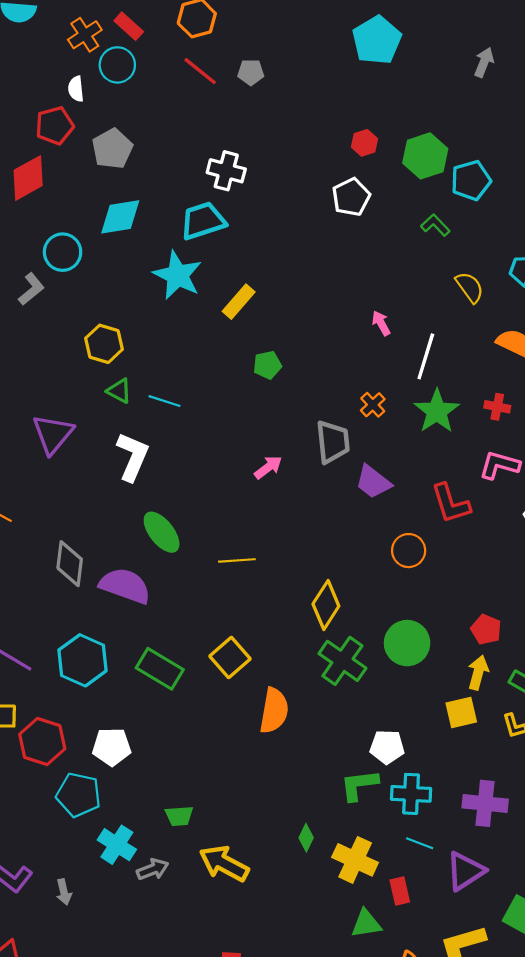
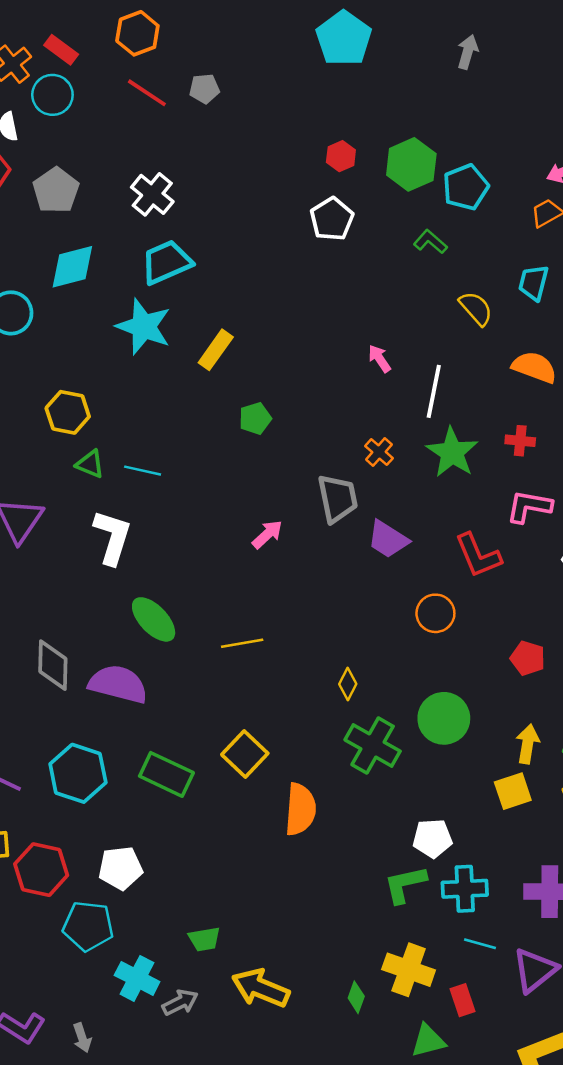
white cross: (226, 171) -> (152, 194), moved, turned 30
yellow diamond: (326, 605) -> (348, 684), size x0.6
red pentagon: (486, 629) -> (528, 658), moved
green diamond: (306, 838) -> (356, 997), moved

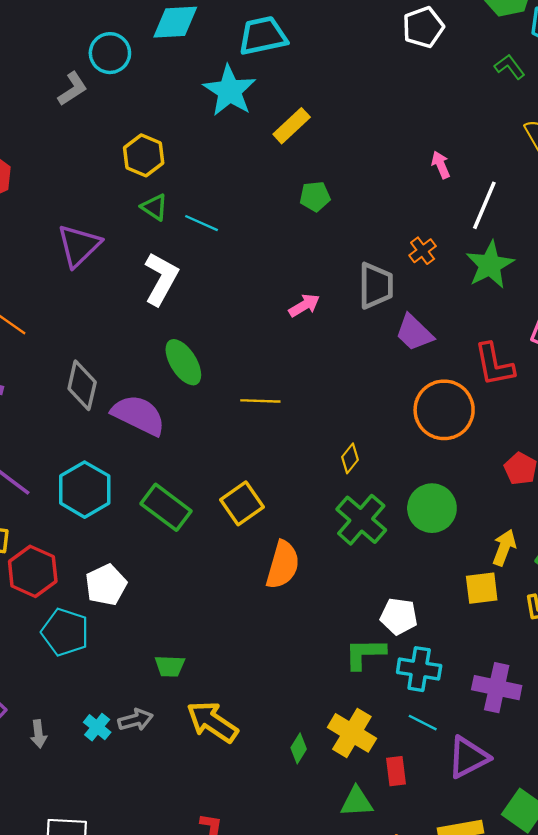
orange circle: (435, 613) -> (444, 410), size x1.6
white pentagon: (120, 868) -> (106, 585), turned -30
cyan cross: (137, 978) -> (97, 727), moved, size x0.7

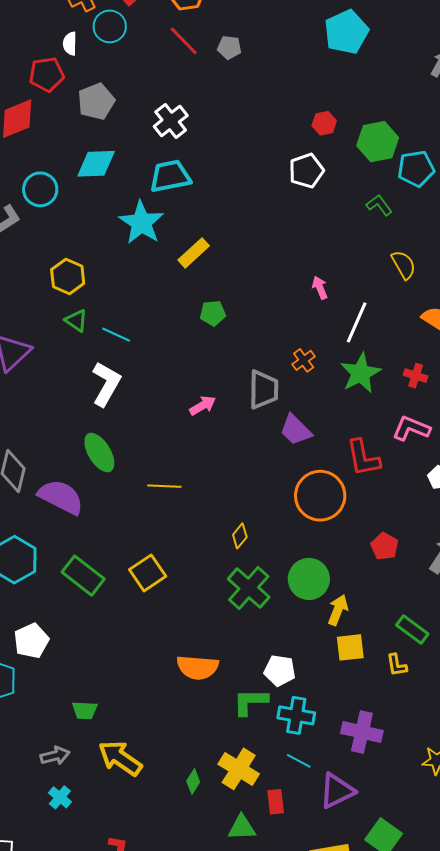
white L-shape: (161, 279) -> (106, 384), moved
yellow arrow: (504, 548) -> (338, 610), moved
orange semicircle: (283, 565) -> (198, 667), moved, turned 78
cyan cross: (97, 727) -> (60, 797), moved

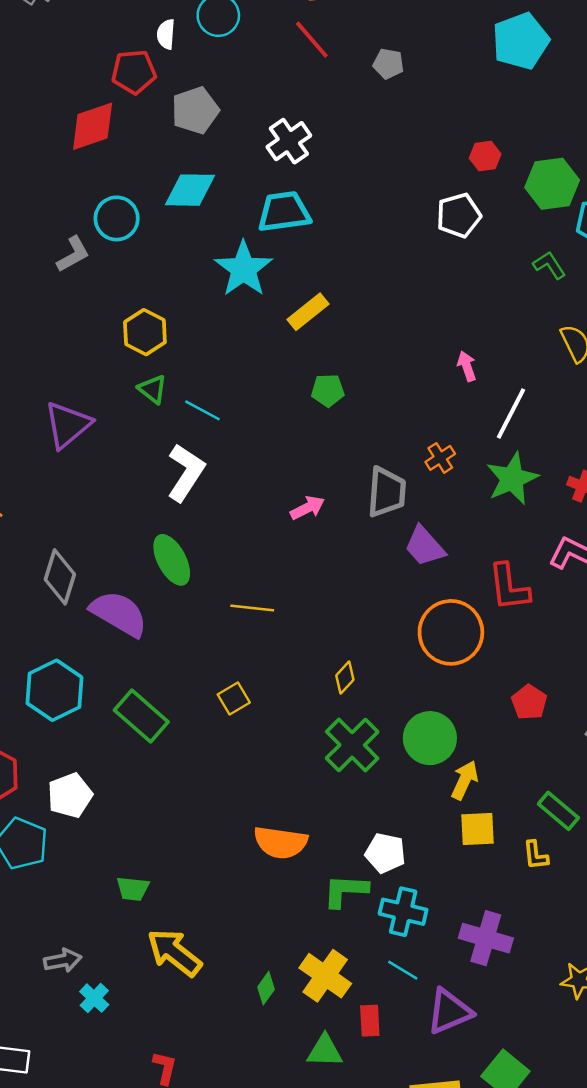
gray pentagon: (229, 47) -> (388, 64), moved
yellow square: (148, 573) -> (234, 699), moved, size x0.7
gray arrow: (55, 756) -> (63, 960), moved

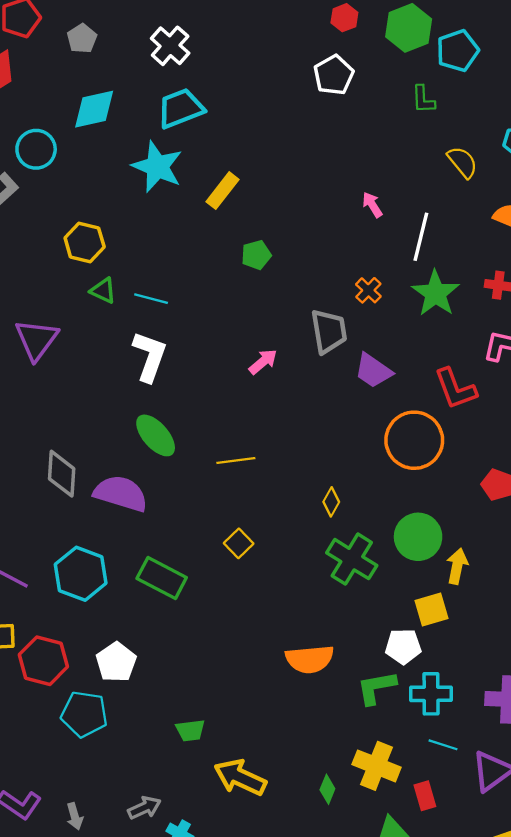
gray pentagon: (195, 110) -> (82, 39), size x0.7
green L-shape: (549, 265) -> (423, 99), turned -136
yellow square: (478, 829) -> (432, 610), moved

